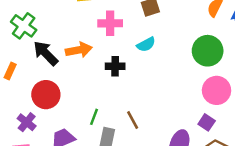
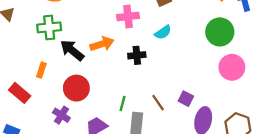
green cross: (24, 26) -> (49, 27), turned -35
purple square: (207, 122) -> (186, 99), moved

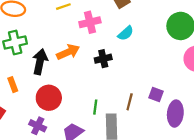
black arrow: (72, 50) -> (40, 62), turned 70
orange rectangle: (41, 70) -> (13, 85), turned -32
brown line: (158, 103) -> (130, 102), turned 56

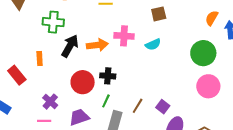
pink cross: (90, 22) -> (124, 36), moved
black cross: (103, 59) -> (108, 76), moved
red circle: (49, 98) -> (83, 82), moved

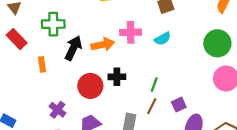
red rectangle: (17, 75) -> (17, 39), moved
green line: (106, 101) -> (154, 85), moved
purple square: (163, 107) -> (179, 105), turned 32

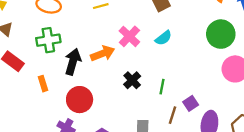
pink cross: (131, 32) -> (129, 36), turned -36
black cross: (117, 77) -> (132, 80), moved, turned -35
red circle: (90, 86) -> (80, 100), moved
brown line: (152, 106) -> (172, 115), moved

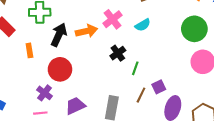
black cross: (132, 80) -> (118, 53), moved

